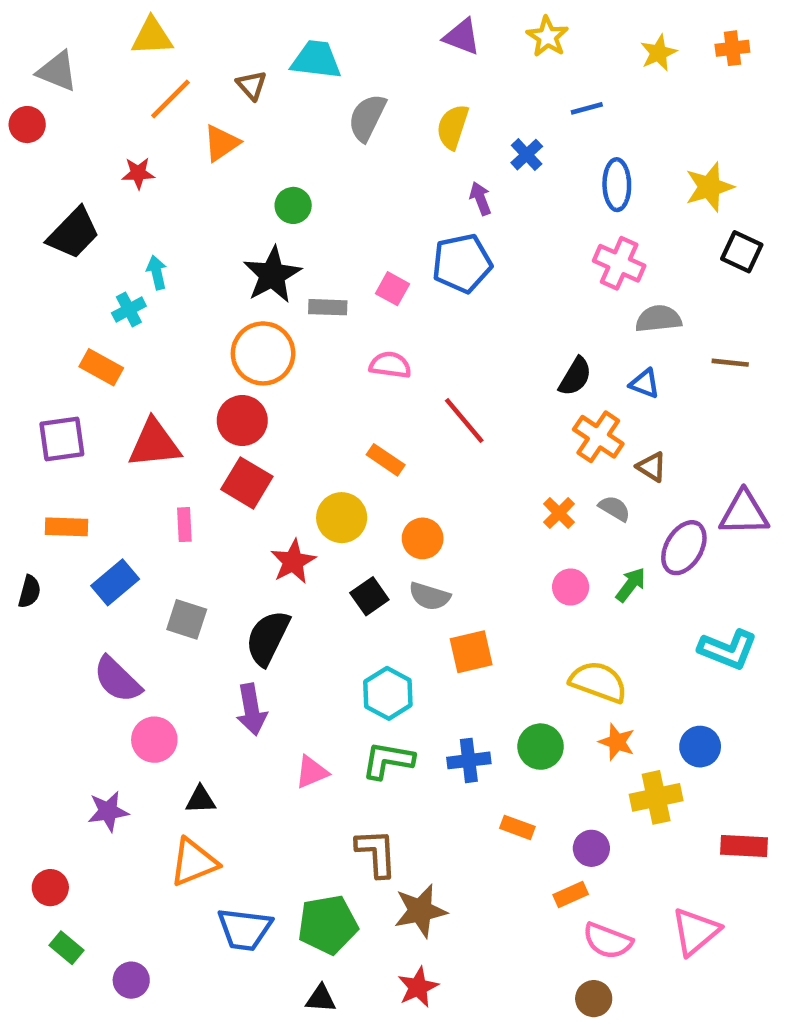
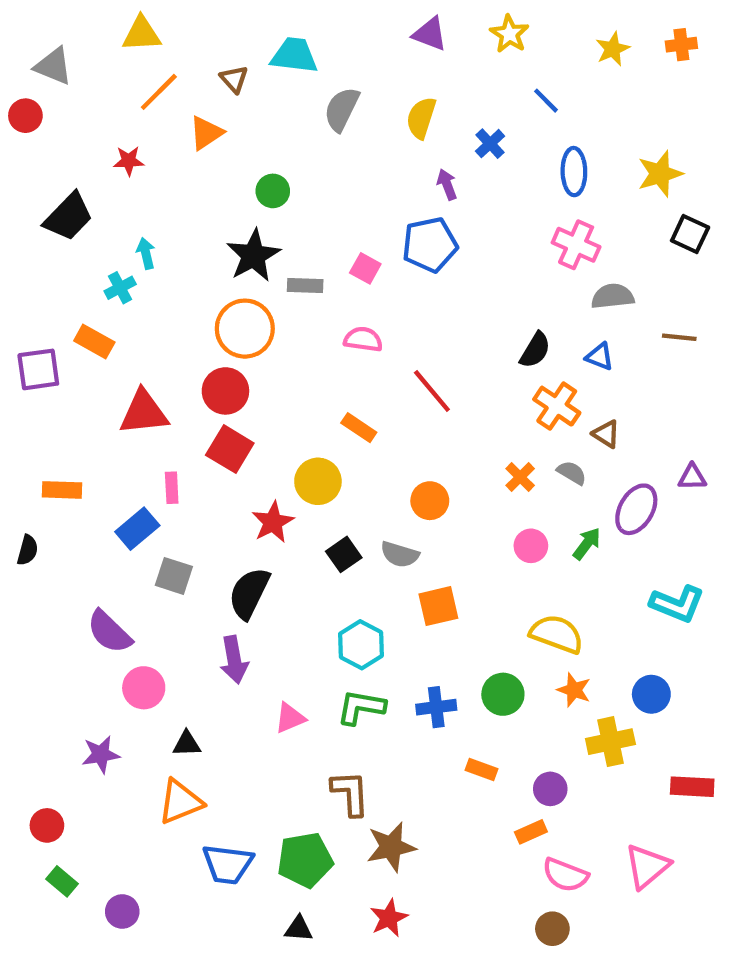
blue line: (587, 108) -> (546, 101), turned 60
purple square: (62, 439) -> (38, 369), moved
purple triangle: (744, 513) -> (692, 477), size x0.6
orange circle: (423, 538) -> (430, 501), moved
blue rectangle: (115, 582) -> (137, 529), moved

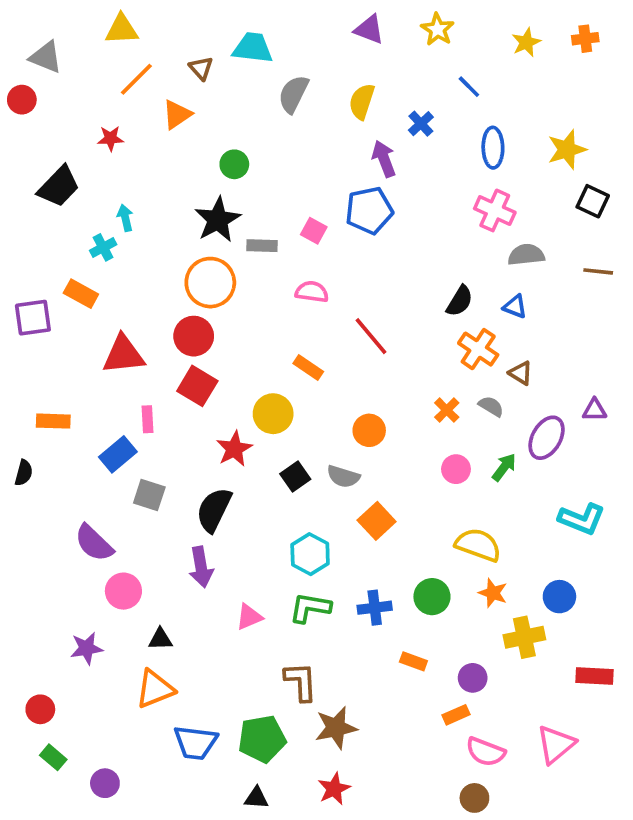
purple arrow: (447, 184) -> (384, 159), size x1.4
brown line: (679, 337) -> (598, 271), moved
orange square: (438, 606) -> (377, 521), turned -30

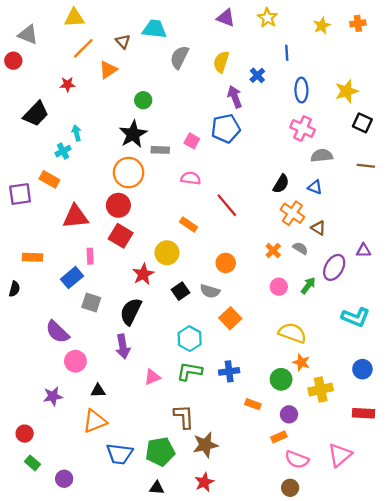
blue line: (469, 87) -> (287, 53), turned 42
green circle: (432, 597) -> (281, 379), moved
blue circle: (559, 597) -> (362, 369), moved

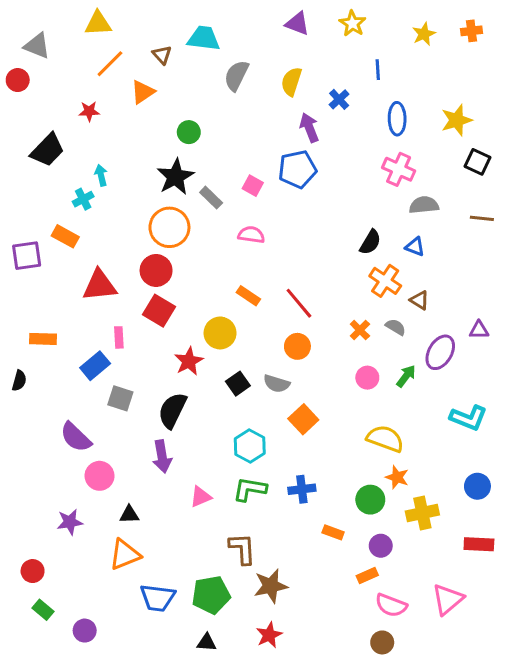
gray rectangle: (160, 150) -> (211, 198), turned 42
red line: (227, 205) -> (299, 303), moved

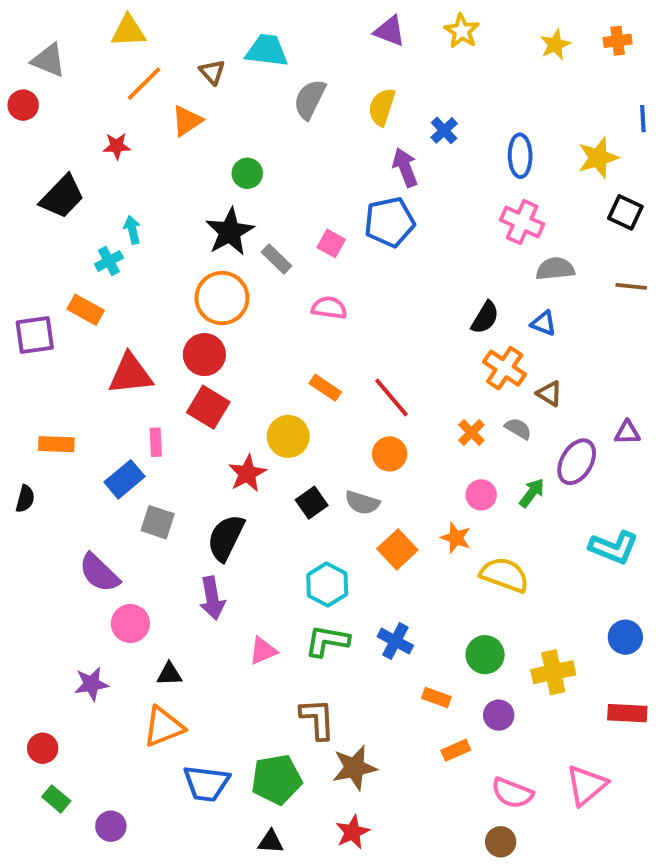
blue line: (378, 70) -> (643, 119), moved
orange star: (397, 477) -> (456, 538), moved
blue cross: (302, 489) -> (395, 641), turned 35
orange rectangle: (367, 576) -> (456, 750), moved

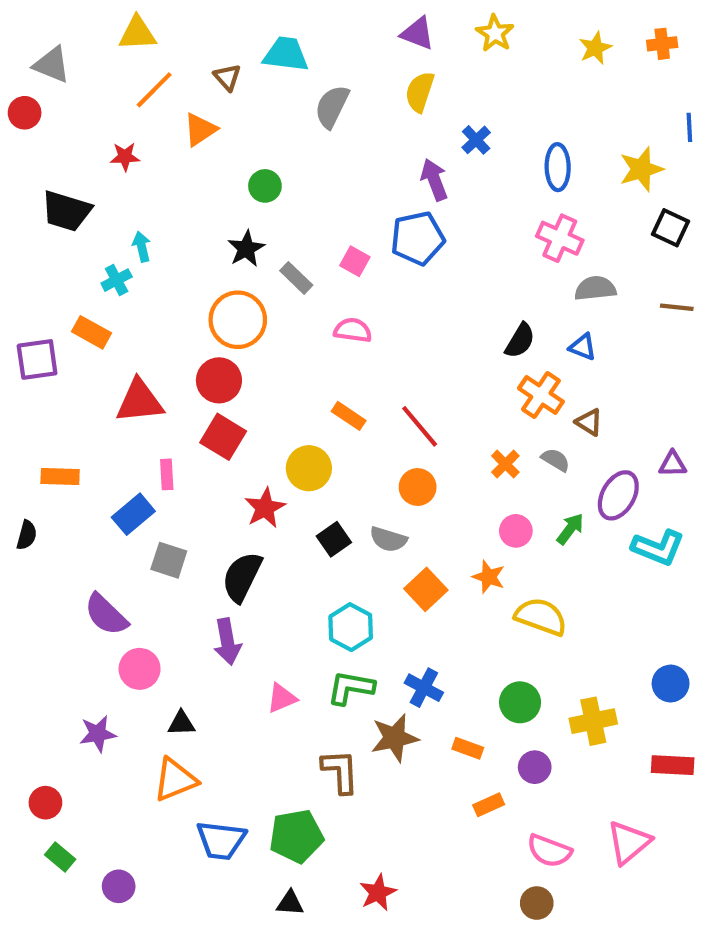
yellow semicircle: (382, 107) -> (420, 92), moved
black trapezoid: (62, 197) -> (66, 211), turned 63
black star: (230, 232) -> (246, 249), size x0.7
cyan L-shape: (614, 547) -> (658, 548), moved
brown star: (354, 768) -> (395, 738), moved

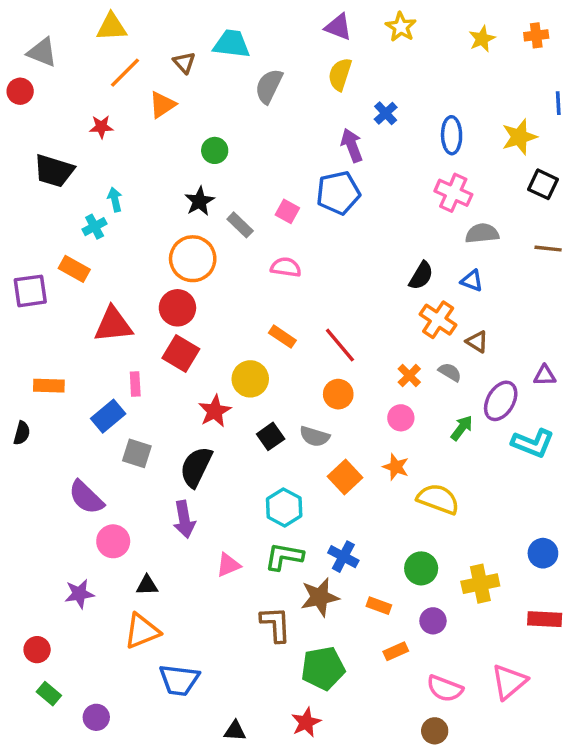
pink circle: (516, 531) -> (401, 418), moved
green pentagon: (296, 836) -> (323, 668), moved

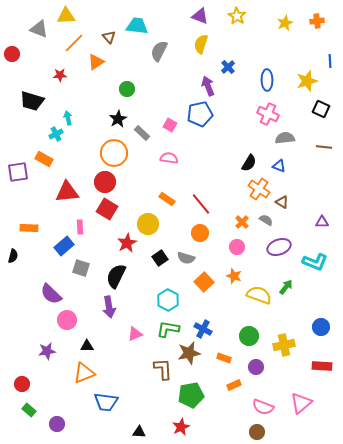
gray triangle: (42, 52) -> (39, 29), moved
purple ellipse: (501, 401) -> (279, 247), moved, turned 40
green arrow: (462, 428) -> (286, 287), moved

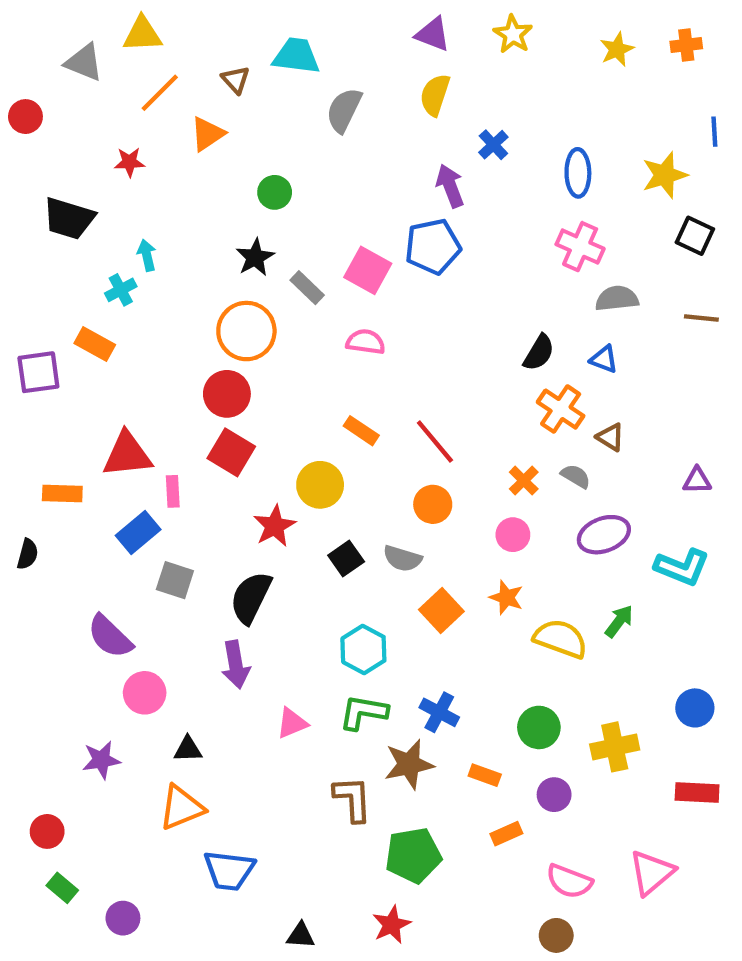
pink square: (170, 125) -> (368, 270), size x1.5
red triangle: (67, 192) -> (127, 455), moved

